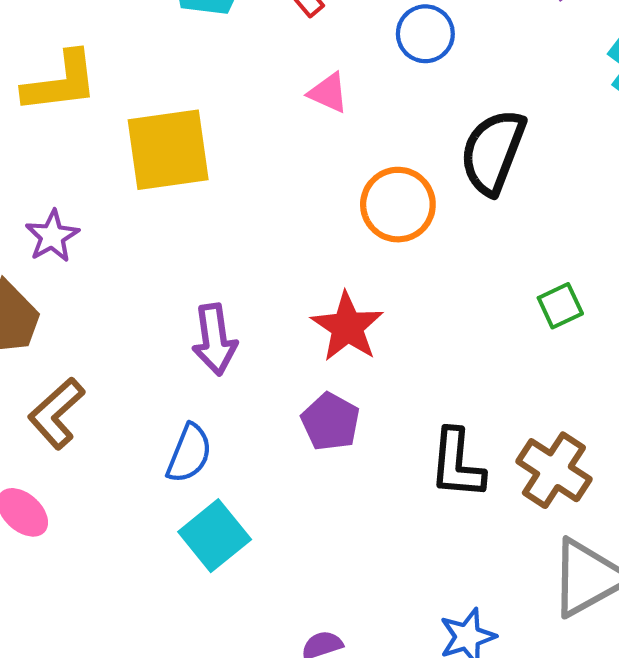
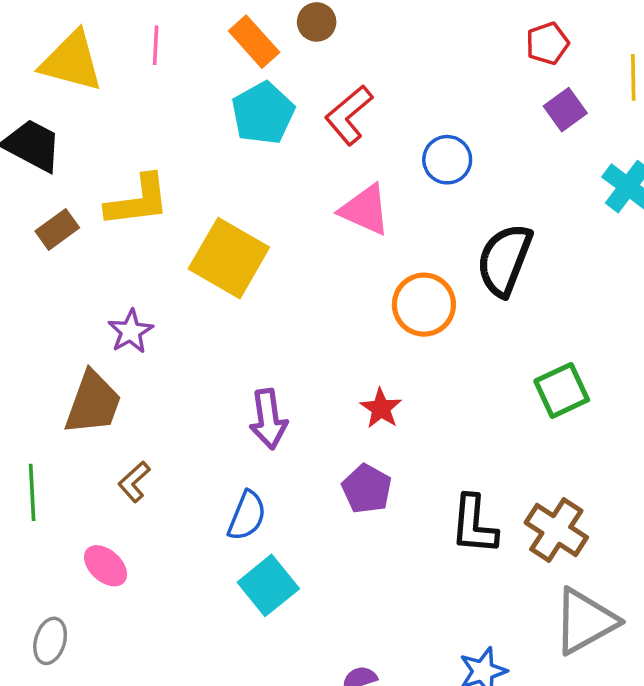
pink triangle: (328, 93) -> (365, 210), size x1.5
yellow square: (168, 150) -> (229, 258), turned 38
green square: (560, 306) -> (562, 390), size x1.4
red star: (347, 327) -> (381, 408), size x0.7
brown L-shape: (56, 413) -> (134, 482), size x0.7

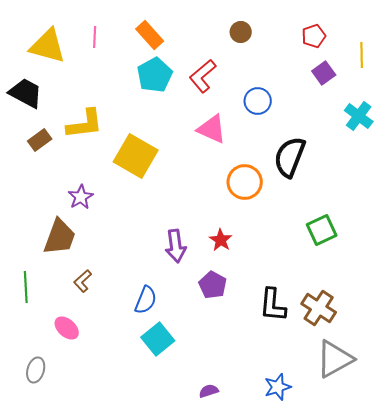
brown circle: (317, 22) -> (241, 32), moved
purple arrow: (268, 419) -> (176, 246), moved

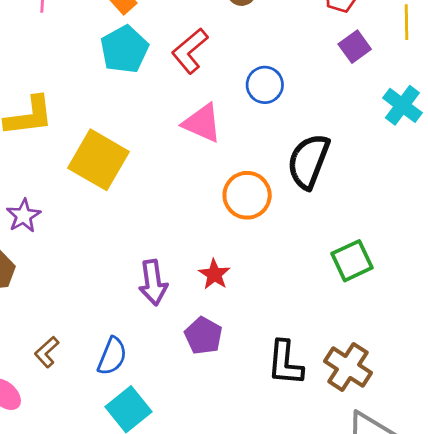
brown L-shape: (83, 281) -> (47, 352), moved

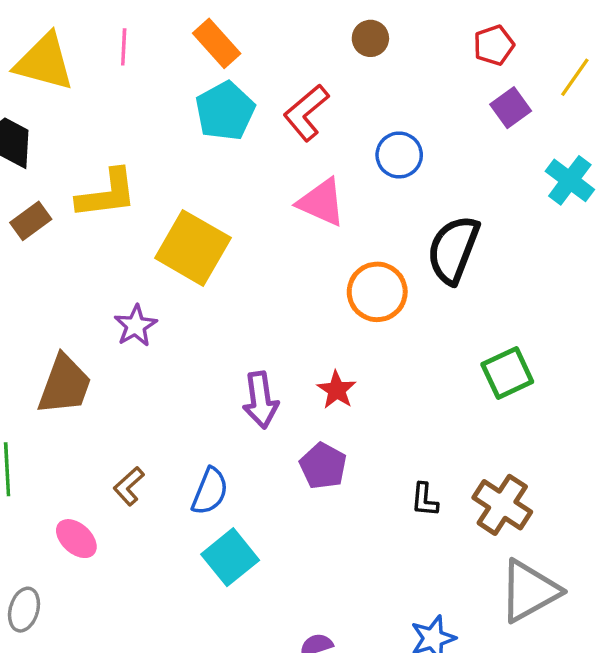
yellow line: (407, 22) -> (575, 77), turned 36
purple star: (24, 216) -> (136, 326), moved
black L-shape: (285, 363) -> (424, 500), size x0.6

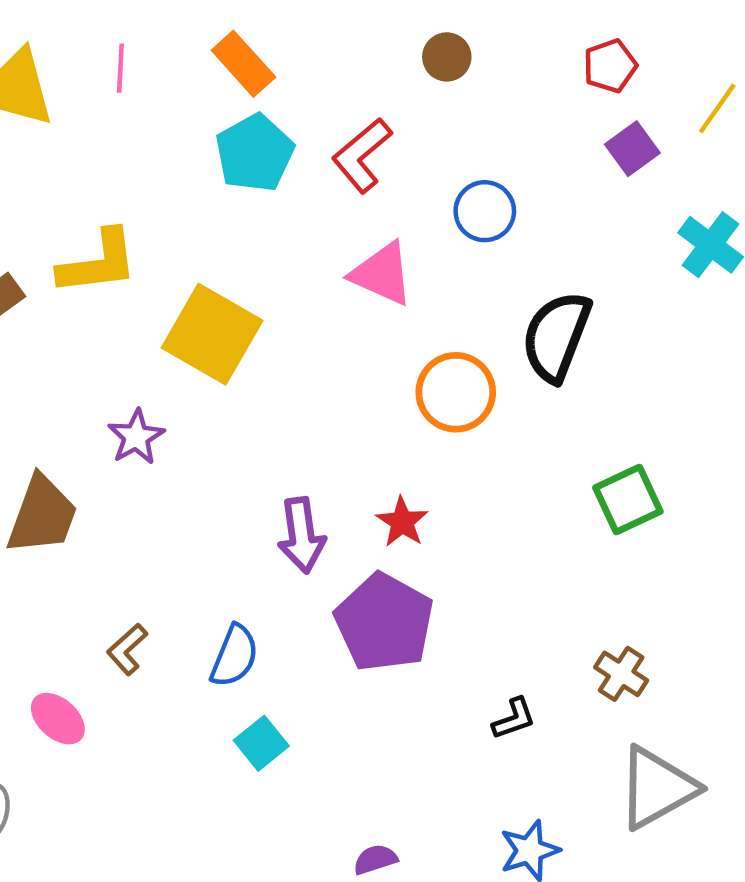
purple pentagon: (323, 466) -> (384, 622), size x1.6
black L-shape: (424, 500) -> (514, 719), moved, turned -114
brown cross: (502, 505) -> (621, 674), size x0.7
cyan square: (230, 557) -> (261, 743), size x0.7

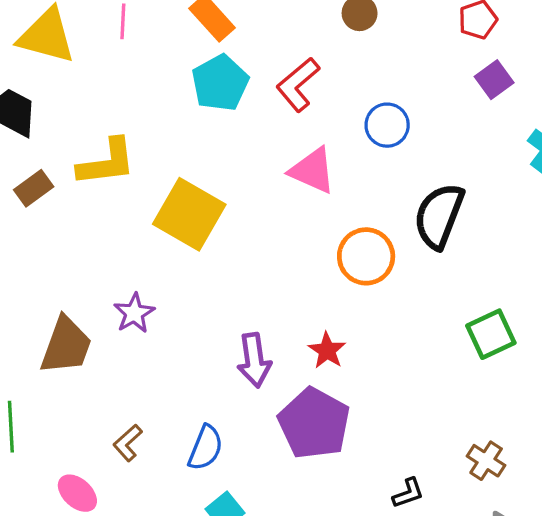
purple star: (136, 437) -> (134, 313), moved

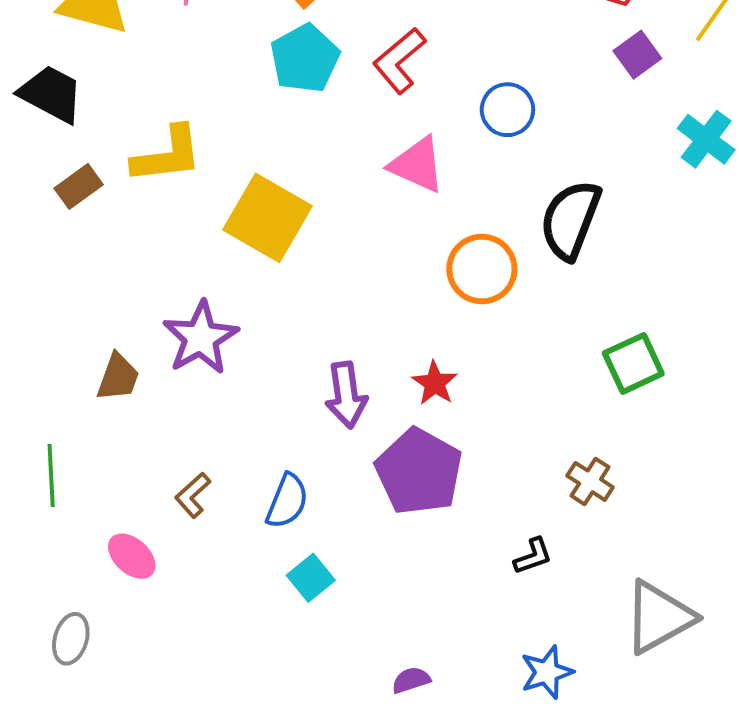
purple star: (134, 313) -> (201, 338), size x1.5
brown trapezoid: (66, 346) -> (118, 377), size x0.7
brown cross: (486, 461) -> (590, 481), moved

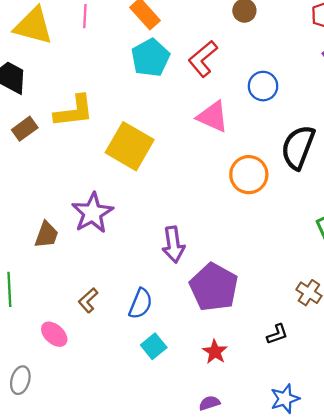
red star: (435, 383) -> (215, 352), moved

